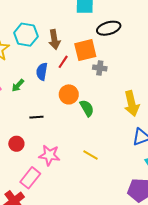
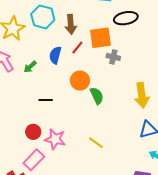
red circle: (16, 144) -> (33, 132), moved

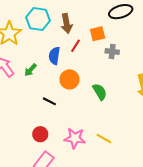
orange square: (101, 38) -> (98, 34), size x0.7
orange circle: (80, 81) -> (69, 79), moved
black line: (46, 100) -> (49, 101), turned 32
pink star: (55, 139) -> (75, 138), moved

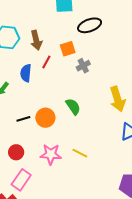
gray cross: (112, 52) -> (83, 66), turned -32
orange circle: (69, 79) -> (45, 118), moved
black line: (49, 101) -> (23, 119), turned -40

